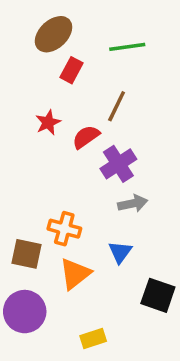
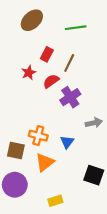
red rectangle: (72, 70) -> (47, 54), moved
gray arrow: (133, 203) -> (94, 123), moved
blue triangle: (120, 252) -> (67, 142), moved

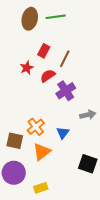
brown ellipse: (32, 20) -> (30, 19), turned -35
green line: (76, 28) -> (56, 17), moved
orange cross: (38, 136) -> (36, 127), turned 36
yellow rectangle: (55, 201) -> (41, 188), moved

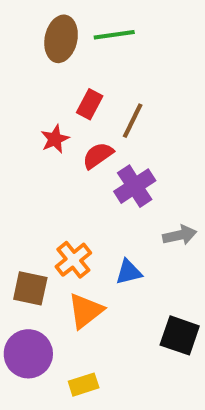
blue triangle: (63, 133) -> (129, 272), turned 40

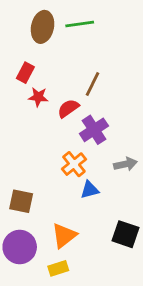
red rectangle: (90, 104) -> (25, 73), moved
red star: (55, 139) -> (38, 97), turned 30
orange cross: (73, 260) -> (74, 164), moved
orange triangle: (86, 311) -> (64, 236), moved

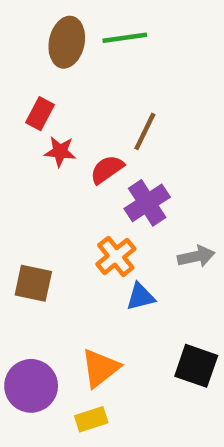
brown square: (21, 201) -> (33, 283), moved

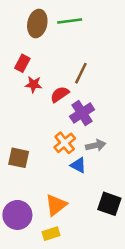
gray arrow: (196, 256) -> (96, 145), moved
blue triangle: (140, 297) -> (78, 165), turned 42

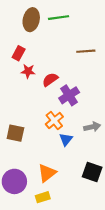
brown line: (81, 73) -> (86, 51), moved, turned 60
gray arrow: (96, 145) -> (92, 127), moved
blue triangle: (78, 165) -> (66, 139), turned 40

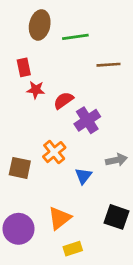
green line: (59, 18) -> (75, 37), moved
red rectangle: (19, 53) -> (24, 67), turned -40
orange cross: (54, 121) -> (54, 152), moved
yellow rectangle: (43, 197) -> (73, 249), moved

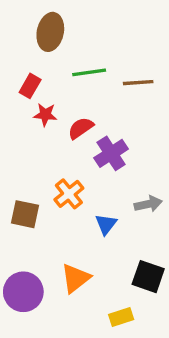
green line: (75, 37) -> (89, 72), moved
red rectangle: (24, 67) -> (30, 86), turned 42
yellow rectangle: (73, 249) -> (121, 317), moved

